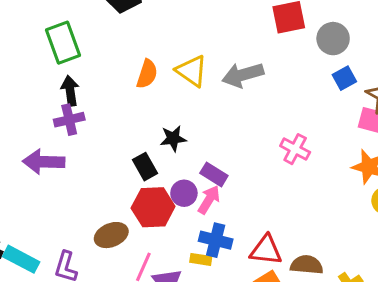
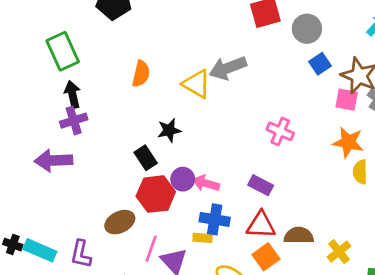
yellow triangle: (192, 71) -> (197, 84), moved
purple rectangle: (214, 174) -> (261, 185), moved
pink arrow: (209, 200) -> (206, 183), turned -100

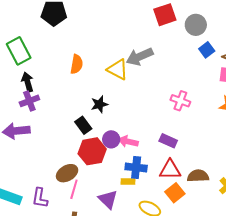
pink line: (151, 249) -> (74, 189), moved

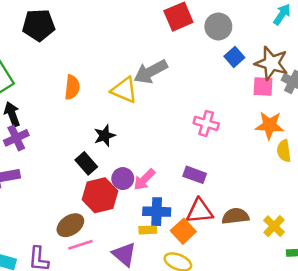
pink arrow: (128, 141) -> (144, 180), turned -54
pink line: (74, 189) -> (81, 245), turned 60
orange square: (175, 193) -> (183, 231), moved

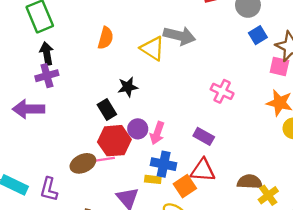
gray arrow: (151, 72) -> (179, 36), turned -148
pink arrow: (144, 180) -> (157, 133), turned -35
brown semicircle: (235, 216) -> (250, 182), moved
pink line: (81, 245) -> (103, 159), moved

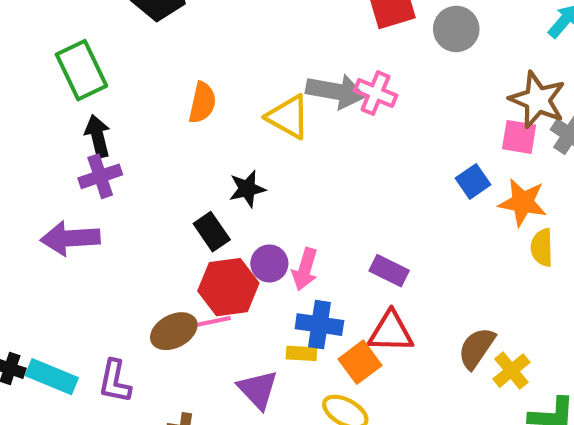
blue square: (258, 35) -> (473, 181), moved
pink cross: (222, 91) -> (376, 93), moved
brown semicircle: (250, 182) -> (477, 348), turned -55

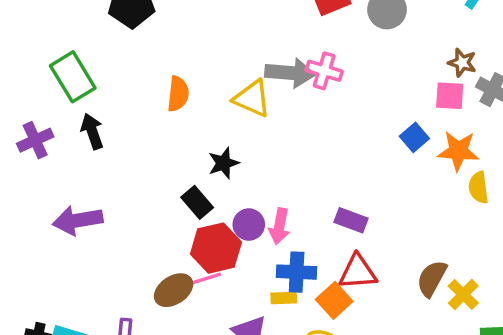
brown star: (538, 100) -> (462, 63), size x0.6
purple cross: (100, 176) -> (35, 140), moved

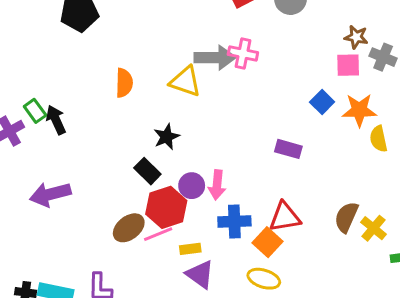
green rectangle: (73, 77) -> (35, 111), moved, size x0.6
purple rectangle: (351, 220) -> (288, 149), moved
brown ellipse: (174, 290) -> (129, 228), moved
yellow rectangle: (284, 298) -> (190, 249), moved

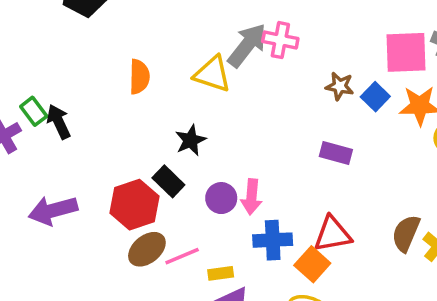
brown star: (356, 37) -> (340, 86), moved
gray arrow: (215, 58) -> (247, 45), turned -51
pink square: (348, 65) -> (406, 52), size x1.5
red hexagon: (166, 207) -> (134, 205), moved

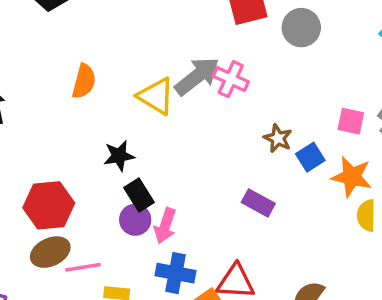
pink square: (406, 52) -> (351, 121), size x0.6
black rectangle: (168, 181) -> (139, 195), moved

